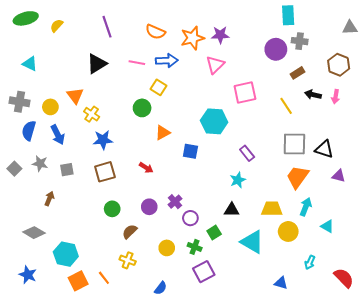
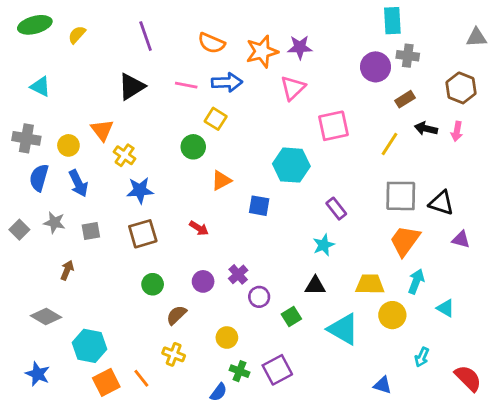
yellow line: (286, 106) -> (390, 144), turned 66
green cross: (195, 247) -> (240, 371), moved

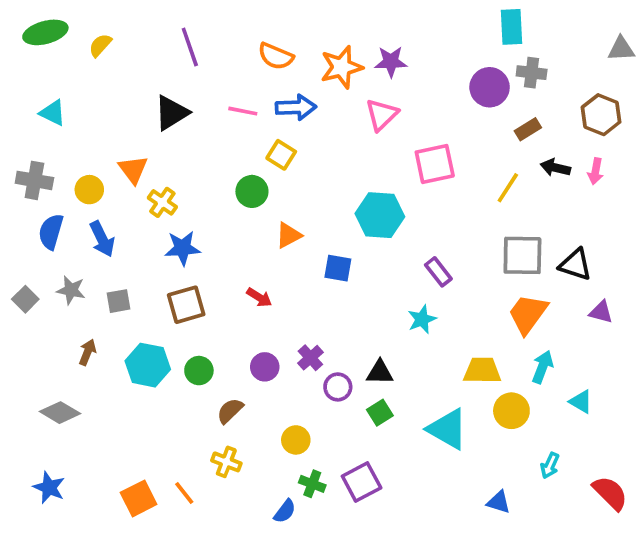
black triangle: (315, 286) -> (380, 372), moved
cyan hexagon: (89, 346) -> (148, 365), moved

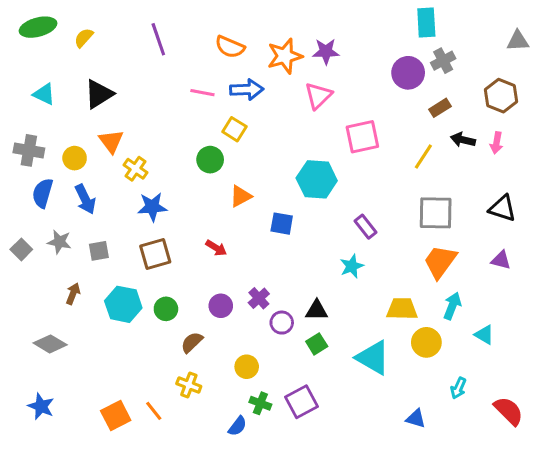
gray cross: (532, 73) -> (443, 61), turned -35
black triangle: (172, 113) -> (99, 94), moved
black triangle: (575, 265) -> (503, 208), moved

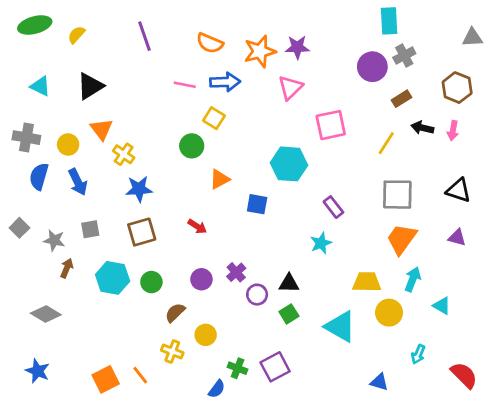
gray star: (59, 242) -> (54, 240), moved
yellow circle: (247, 367) -> (206, 335), moved

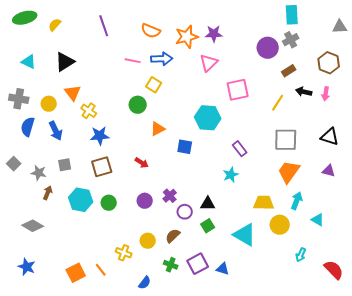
cyan rectangle: (389, 21) -> (292, 15), moved
brown semicircle: (175, 313) -> (173, 236), moved
blue triangle: (379, 382) -> (223, 269), moved
blue semicircle: (217, 389) -> (145, 283), moved

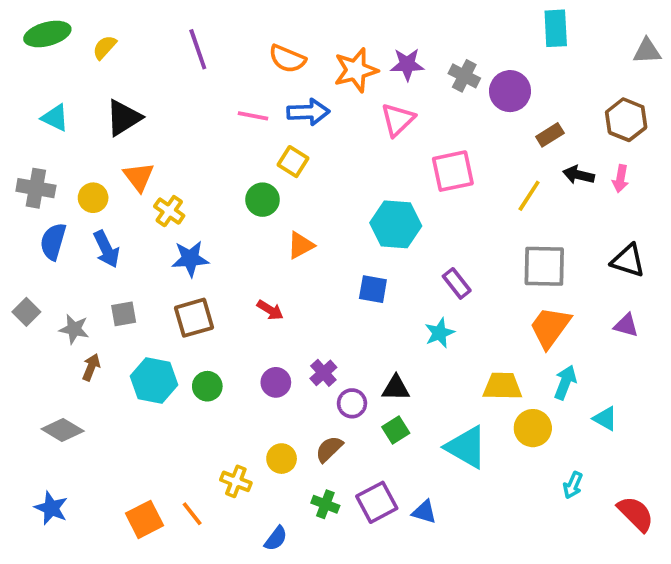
gray cross: (291, 40) -> (464, 76), moved, turned -35
blue square: (185, 147) -> (373, 289), moved

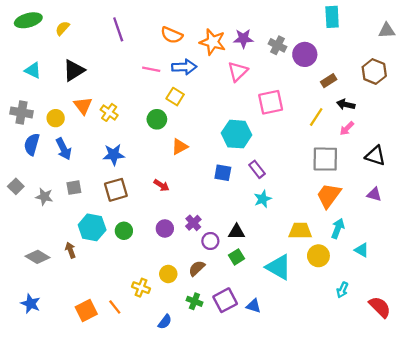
orange star: (356, 70) -> (213, 42), turned 30
pink arrow: (620, 179) -> (347, 128), moved, turned 35
yellow cross: (169, 211) -> (109, 112), moved
purple rectangle: (457, 283) -> (257, 169), moved
brown arrow: (91, 367) -> (70, 250), moved, turned -42

